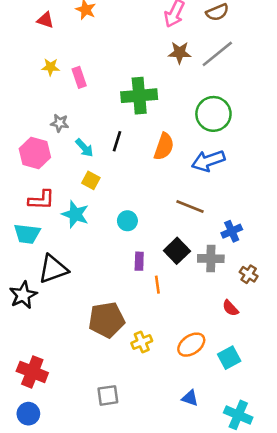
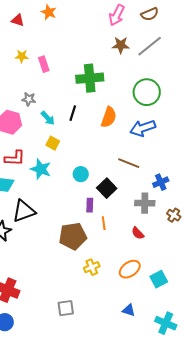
black square: (177, 251) -> (107, 188), moved
red semicircle: (230, 308) -> (138, 233), moved
brown pentagon: (107, 320) -> (73, 236), moved

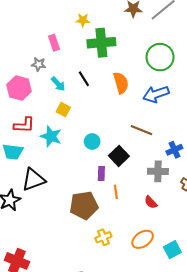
yellow star: (22, 56) -> (83, 20), moved
pink rectangle: (44, 64) -> (54, 43), moved
black line: (73, 113) -> (84, 79), turned -49
orange semicircle: (109, 117) -> (121, 83), turned -35

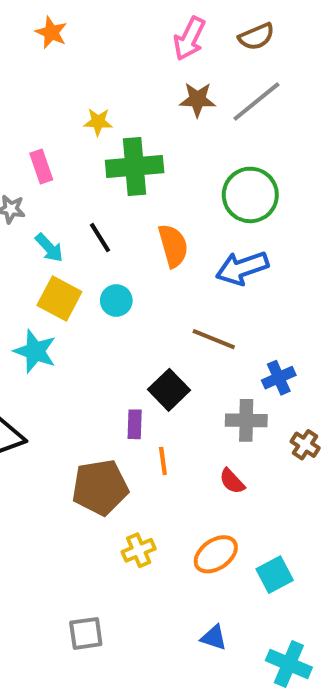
yellow square: (63, 110) -> (59, 298), size x1.5
cyan circle: (92, 142) -> (116, 301), moved

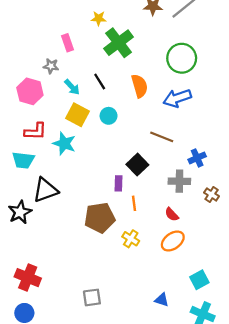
green cross: (135, 167) -> (119, 43), turned -32
yellow cross: (139, 550) -> (131, 239), moved, turned -35
orange ellipse: (216, 554) -> (173, 241), moved
cyan square: (275, 575) -> (199, 280), moved

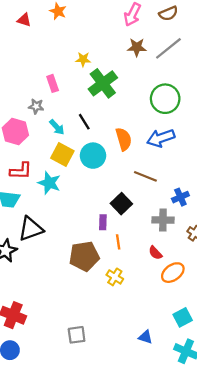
orange semicircle: (140, 86) -> (124, 139), moved
cyan circle: (109, 116) -> (93, 156), size x1.5
orange ellipse: (173, 241) -> (173, 273), moved

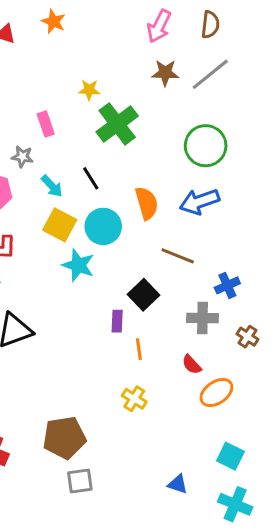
brown semicircle: (168, 13) -> (210, 25), turned -60
cyan star: (49, 183) -> (78, 265), moved
brown pentagon: (84, 256) -> (64, 438), moved
cyan square: (183, 317) -> (230, 456), turned -36

